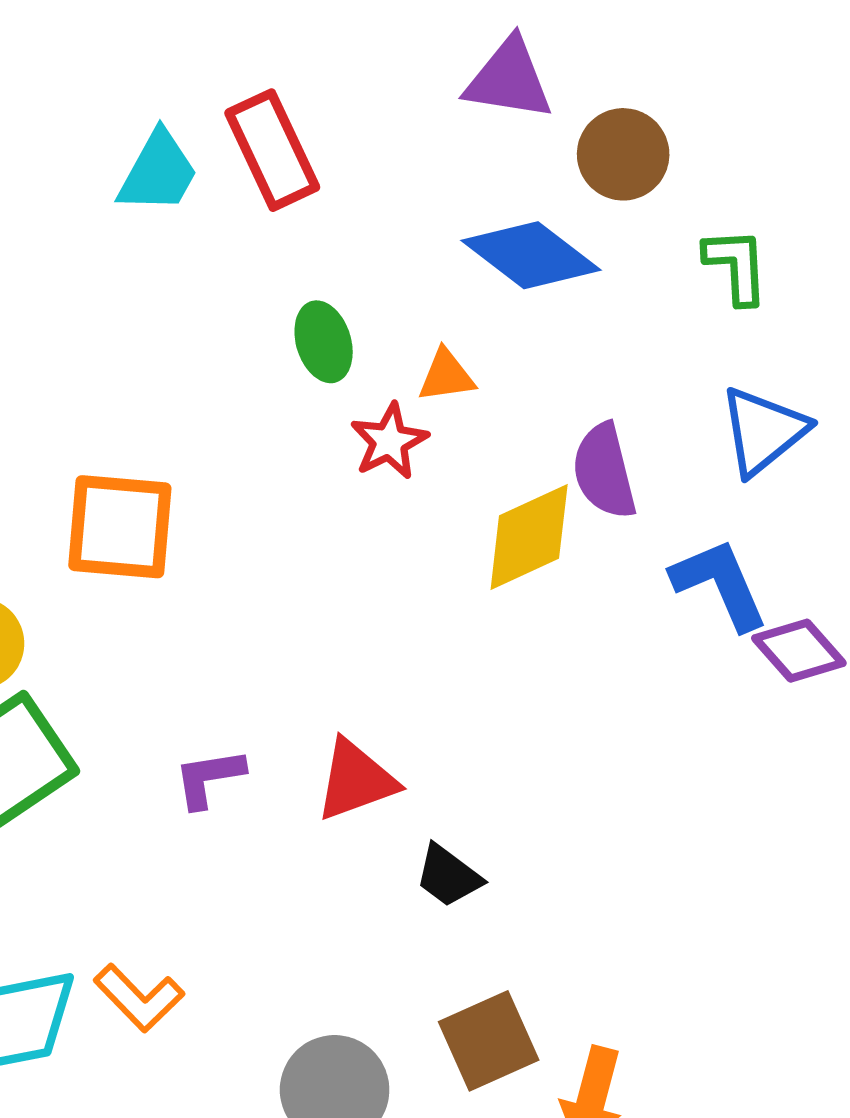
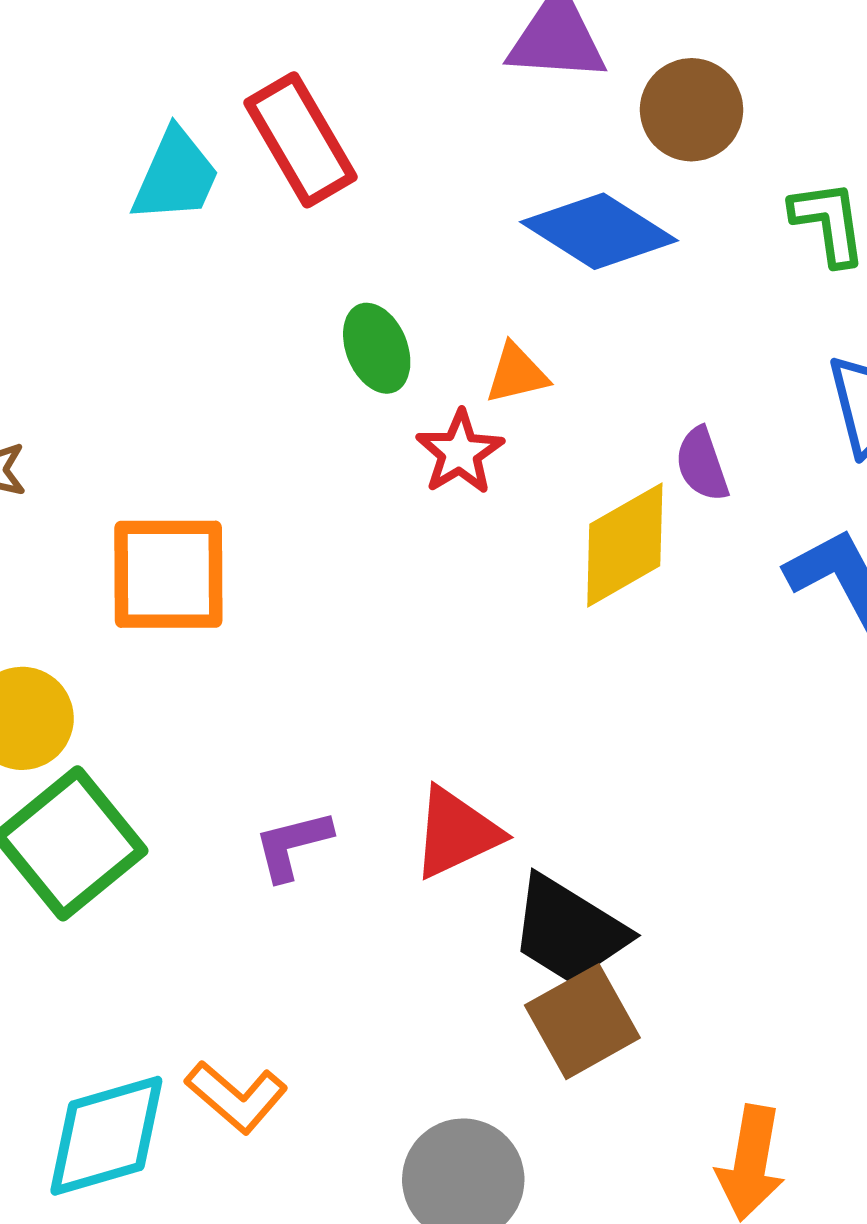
purple semicircle: (604, 471) -> (702, 464), size x0.7
black trapezoid: (448, 876) -> (569, 930), size x1.6
brown square: (489, 1041) -> (582, 1022), moved

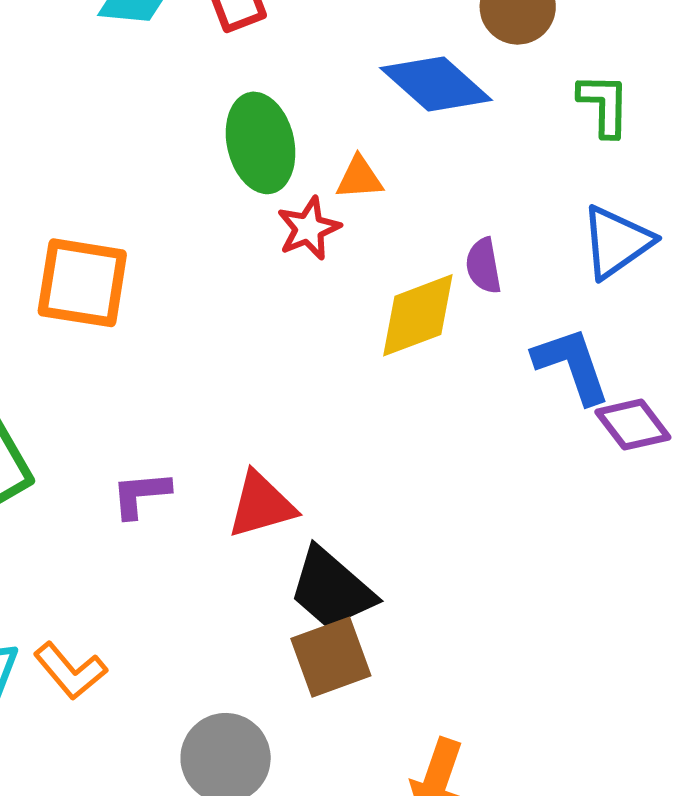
green ellipse: (377, 348) -> (261, 143), size x1.5

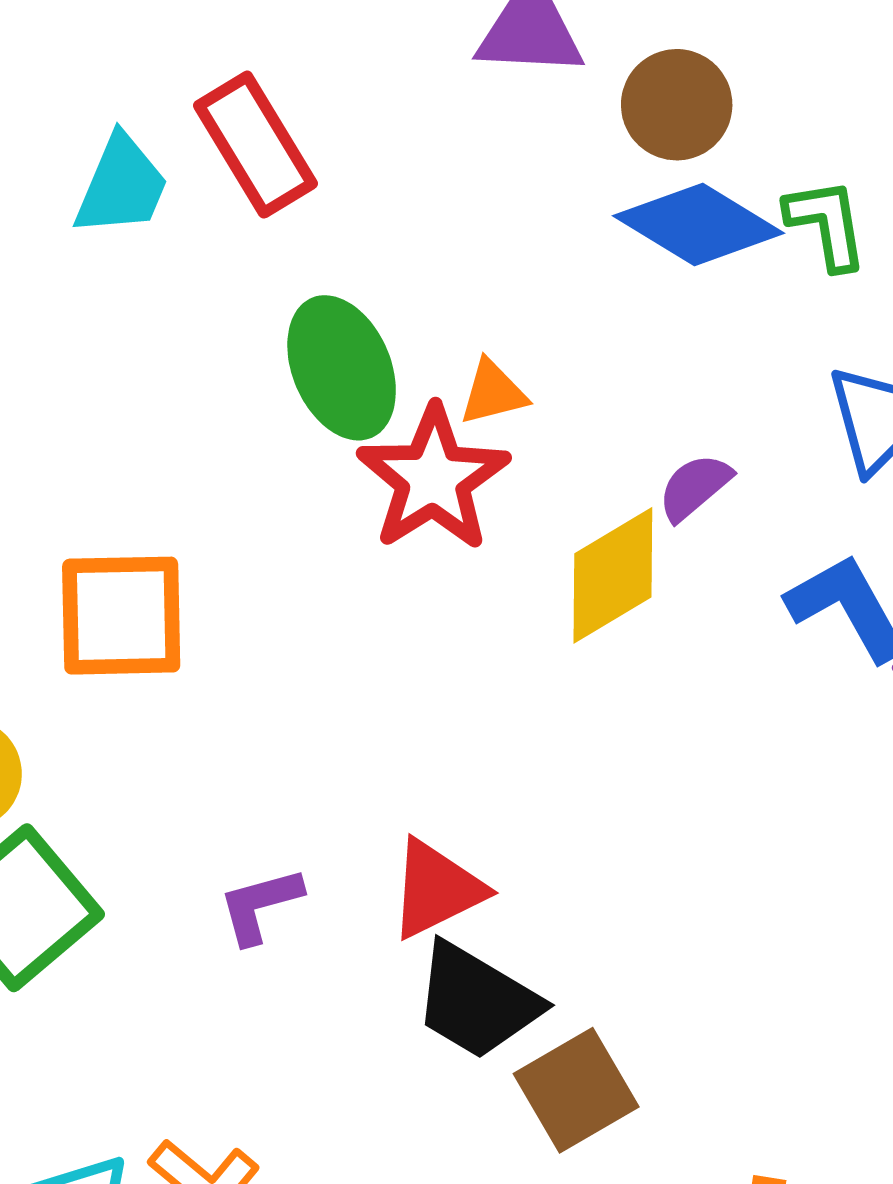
blue diamond: (436, 84) -> (699, 225), moved
red star: (309, 228) -> (433, 479), size x1.6
purple semicircle: (484, 266) -> (695, 487), turned 70
black trapezoid: (332, 589) -> (477, 1001), moved

